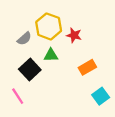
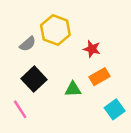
red star: (74, 35) -> (92, 49), moved
green triangle: (51, 55) -> (73, 89), moved

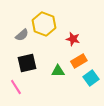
black square: (34, 79) -> (27, 63), turned 30
cyan square: (115, 109) -> (91, 78), moved

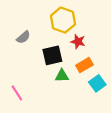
yellow hexagon: (44, 24) -> (63, 20), moved
black square: (27, 63) -> (52, 55), moved

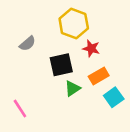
green triangle: (62, 76) -> (72, 88), turned -32

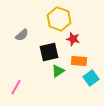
orange rectangle: (99, 76) -> (79, 61), turned 35
pink line: (20, 108) -> (16, 87), turned 63

